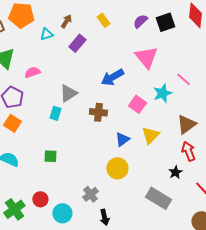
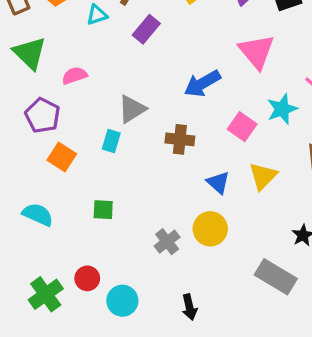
orange square: (12, 123) -> (62, 157), moved
blue triangle: (122, 139) -> (218, 183), turned -42
gray cross: (90, 194) -> (167, 242), moved

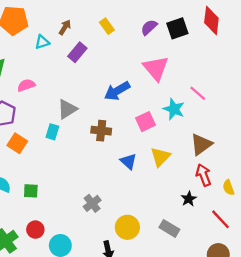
cyan star: (282, 109) -> (174, 109), turned -30
pink square: (242, 127) -> (146, 122), turned 30
green square: (103, 210) -> (31, 191), moved
yellow circle: (210, 229) -> (127, 227), moved
gray rectangle: (276, 277) -> (169, 228), size x0.7

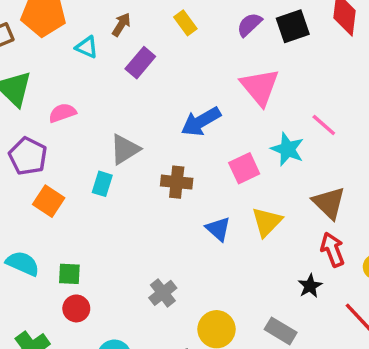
cyan triangle: (42, 42) -> (87, 47), turned 42
brown triangle: (201, 144) -> (329, 203), turned -40
red circle: (35, 230) -> (76, 308), moved

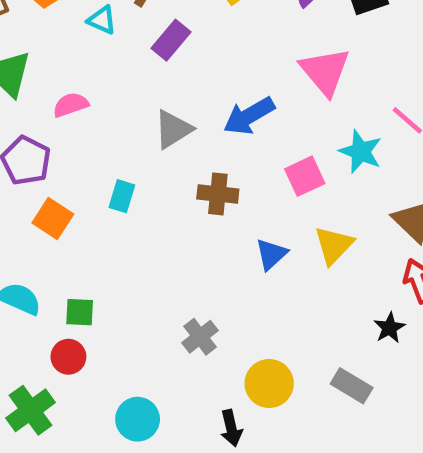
gray triangle: (125, 149) -> (173, 129), moved
blue triangle: (218, 229) -> (271, 254), turned 36
red circle: (76, 308) -> (68, 357), moved

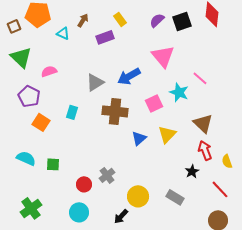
purple rectangle: (171, 40) -> (105, 37), moved, turned 30
brown cross: (218, 194) -> (115, 111), size x1.4
red circle: (68, 357) -> (84, 184), moved
black arrow: (231, 428) -> (121, 216), turned 56

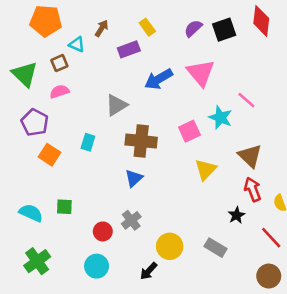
brown square: (14, 26) -> (59, 63), moved
blue arrow: (129, 76) -> (158, 79), moved
blue triangle: (139, 138) -> (134, 178), moved
cyan semicircle: (26, 158) -> (31, 213), moved

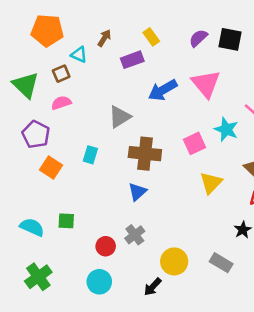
black square: (224, 30) -> (230, 39), turned 30

